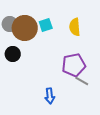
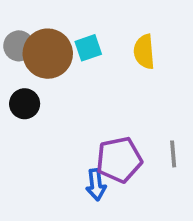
purple pentagon: (74, 65) -> (119, 160), moved
gray line: (82, 81) -> (173, 154), moved, turned 56

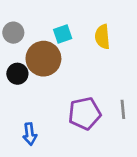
brown circle: (48, 54) -> (43, 59), moved
blue arrow: (96, 185) -> (30, 134), moved

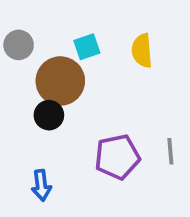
black circle: (17, 74) -> (49, 115), moved

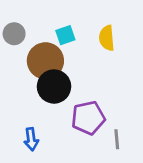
black circle: (49, 115) -> (54, 86), moved, size x1.5
gray line: (170, 151) -> (117, 139), moved

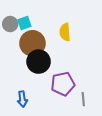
cyan square: (65, 35) -> (24, 23), moved
yellow semicircle: (107, 38) -> (65, 32), moved

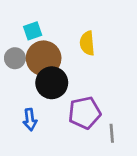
gray circle: (10, 24) -> (15, 58), moved
blue arrow: (22, 99) -> (30, 120), moved

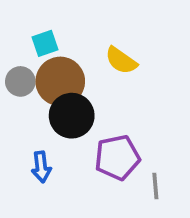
yellow semicircle: (87, 43) -> (121, 61), turned -50

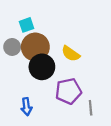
yellow semicircle: (121, 61) -> (71, 54), moved
blue arrow: (41, 167) -> (26, 107), moved

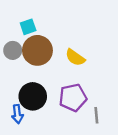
black circle: (42, 67) -> (33, 96), moved
blue arrow: (26, 107) -> (17, 114), moved

